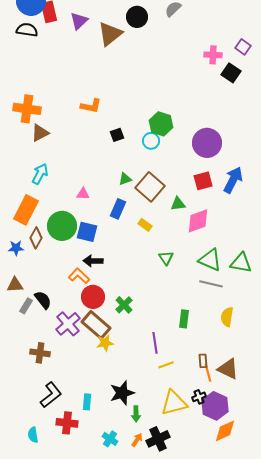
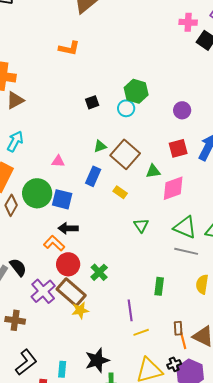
orange L-shape: (91, 106) -> (69, 48), moved
purple circle: (207, 143) -> (182, 110), size x0.6

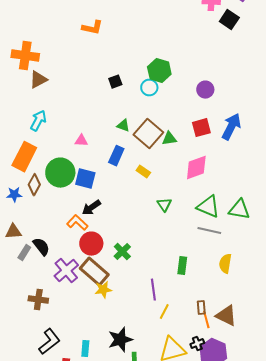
green triangle: (100, 146) -> (123, 126), turned 40
green triangle: (153, 171) -> (169, 139), moved
black arrow: (68, 228) -> (91, 208), turned -36
yellow line: (141, 332) -> (164, 312), turned -42

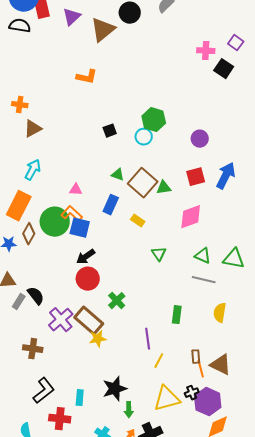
orange cross: (25, 56) -> (20, 105), size x0.6
green triangle: (208, 207) -> (203, 256), size x0.7
orange L-shape: (77, 223) -> (72, 214), moved
red circle: (91, 244) -> (88, 279), moved

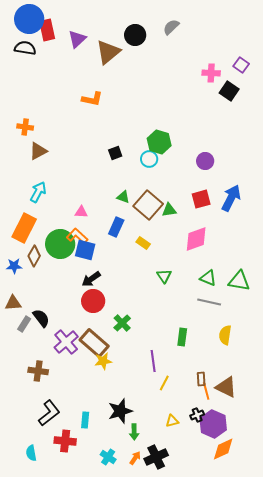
yellow triangle: (167, 399) -> (172, 421), size x0.5

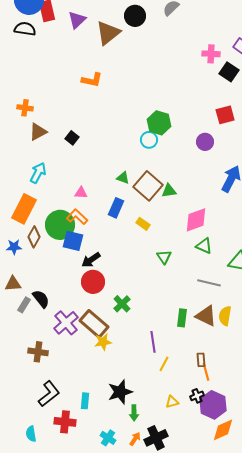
black square: (115, 153) -> (72, 138), moved, turned -32
red square: (201, 199) -> (225, 115), moved
blue square: (85, 250) -> (73, 241), moved
green triangle: (208, 278) -> (204, 246), moved
brown triangle: (226, 387) -> (206, 316), moved

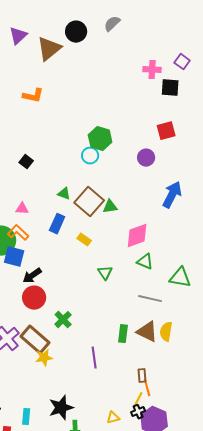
black square: (229, 72) -> (170, 88), turned -30
black square: (72, 138) -> (26, 162), moved
yellow line: (164, 364) -> (138, 400), moved

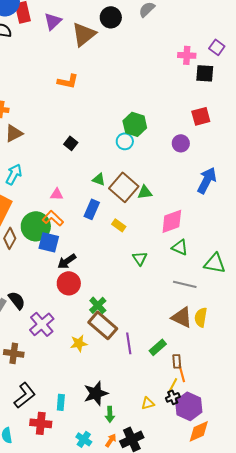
black square: (26, 162) -> (71, 143), moved
green rectangle: (123, 334) -> (158, 347), moved, turned 42
brown rectangle: (35, 340) -> (103, 325), moved

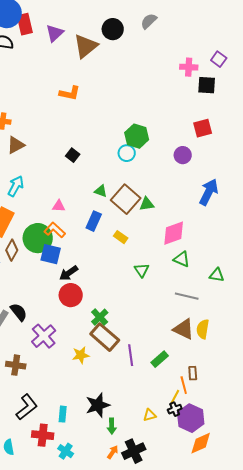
green triangle: (215, 263) -> (217, 275), size x0.7
brown rectangle: (177, 361) -> (193, 373), moved
cyan cross: (84, 439) -> (66, 451), moved

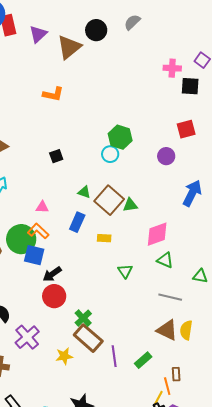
black square: (73, 155) -> (56, 156), turned 32
yellow rectangle: (121, 237) -> (104, 238), turned -32

